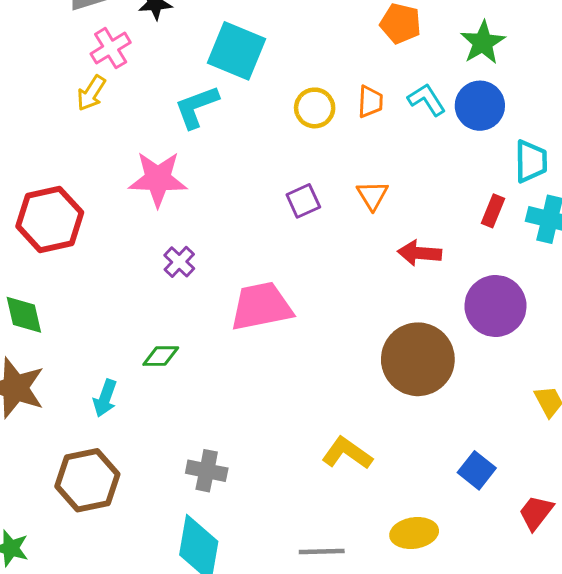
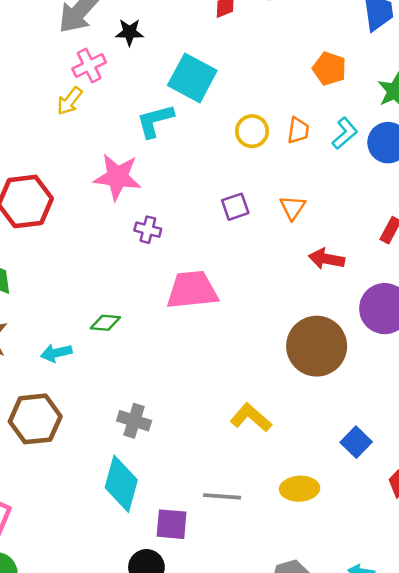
cyan L-shape: (427, 100) -> (345, 133), turned 76
purple cross: (179, 262) -> (148, 230), moved, turned -35
cyan arrow: (105, 398) -> (56, 353), turned 52

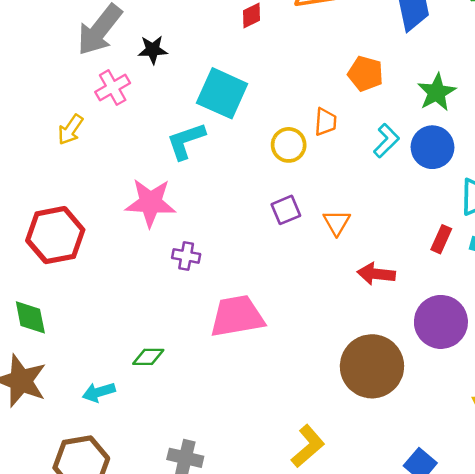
yellow arrow: (70, 101) -> (71, 130), moved
orange trapezoid: (298, 130) -> (326, 122), moved
purple square: (235, 207) -> (286, 210), moved
yellow L-shape: (251, 418) -> (308, 446), turned 102

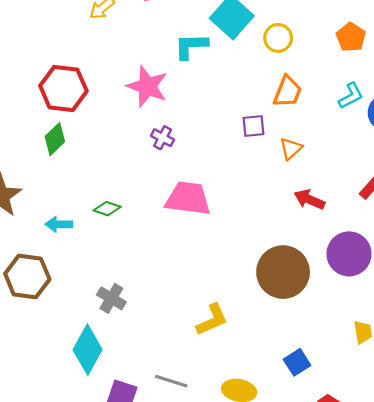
orange trapezoid: (326, 122) -> (287, 92), moved, size x1.4
yellow circle: (289, 145) -> (278, 38), moved
green diamond: (30, 317) -> (55, 139), moved, turned 40

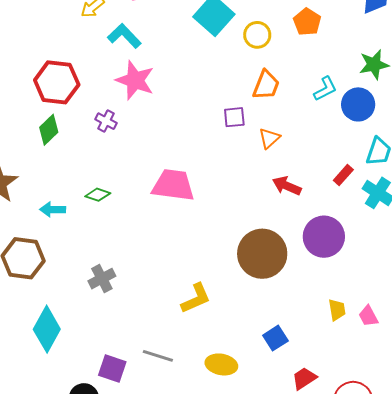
orange pentagon: (351, 37) -> (307, 22), moved
cyan L-shape: (191, 46) -> (124, 36), moved, turned 48
purple cross: (163, 138) -> (106, 121), moved
gray cross: (111, 298) -> (102, 279), turned 32
cyan diamond: (88, 350) -> (47, 329), moved

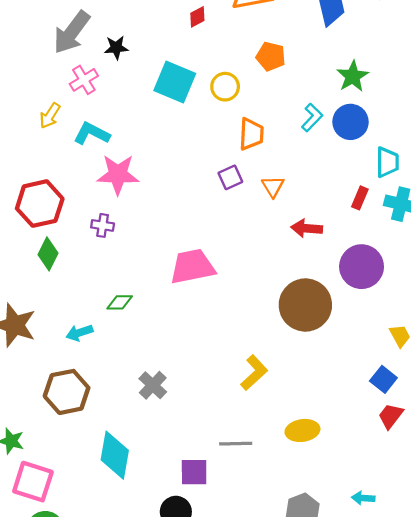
blue square: (275, 338) -> (383, 379), moved

